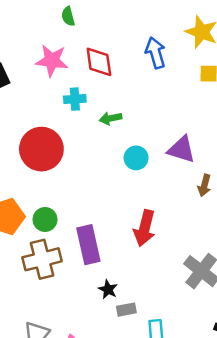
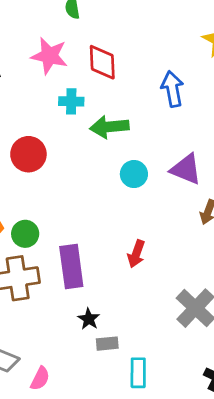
blue arrow: (155, 53) -> (172, 89), moved
green arrow: (110, 118) -> (109, 127), size x1.5
red circle: (41, 149) -> (28, 154), size x0.7
red arrow: (145, 228) -> (136, 254), size x0.7

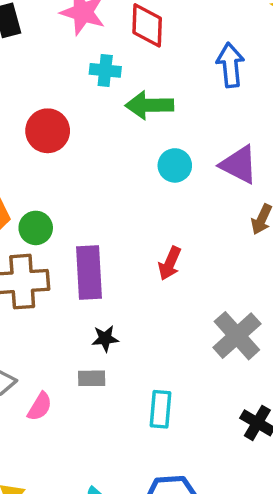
black star: (89, 319) -> (105, 338), turned 30
gray rectangle: (107, 344) -> (92, 378), moved

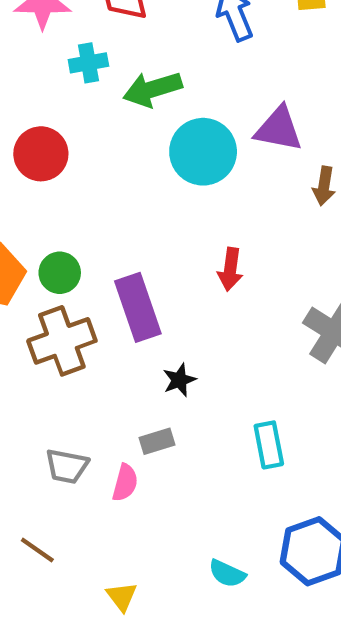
cyan circle: (175, 165) -> (203, 152), size x1.6
gray rectangle: (92, 378) -> (157, 441), moved

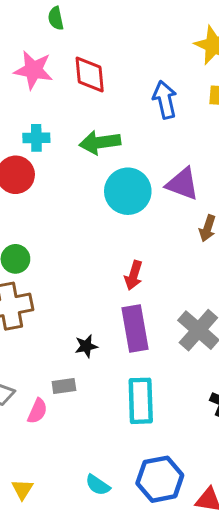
cyan cross: (88, 63) -> (36, 138), moved
purple rectangle: (138, 307) -> (135, 329), moved
cyan rectangle: (269, 445) -> (141, 401), size x1.4

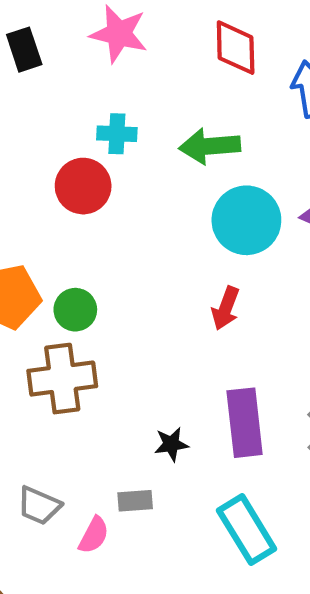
red diamond: (90, 74) -> (236, 48), moved
red arrow: (134, 275) -> (226, 308), moved
cyan rectangle: (141, 401) -> (247, 530), turned -33

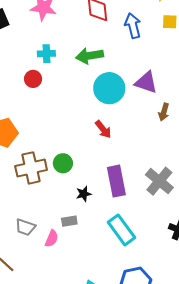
red circle: (83, 186) -> (33, 79), size x0.7
red arrow: (226, 308) -> (103, 129), turned -54
green circle: (75, 310) -> (63, 163), moved

